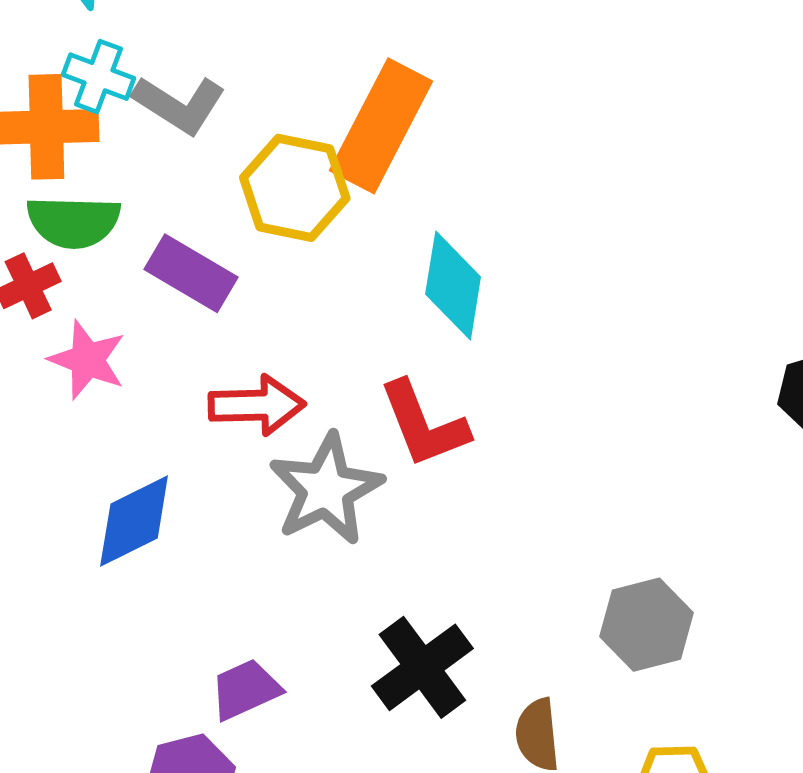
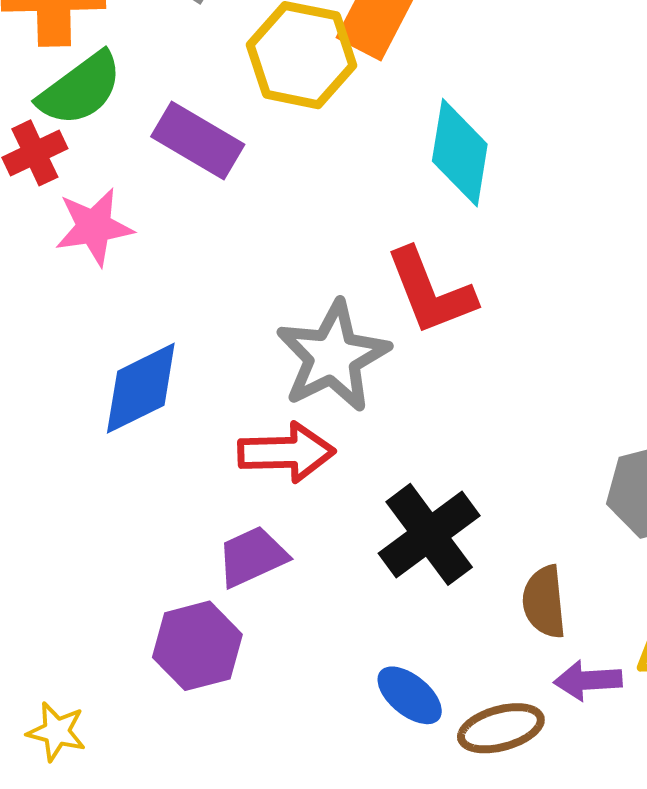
green semicircle: (73, 222) -> (80, 89), turned -38
pink star: (87, 360) -> (94, 227), turned -30
red arrow: (257, 405) -> (286, 452), moved

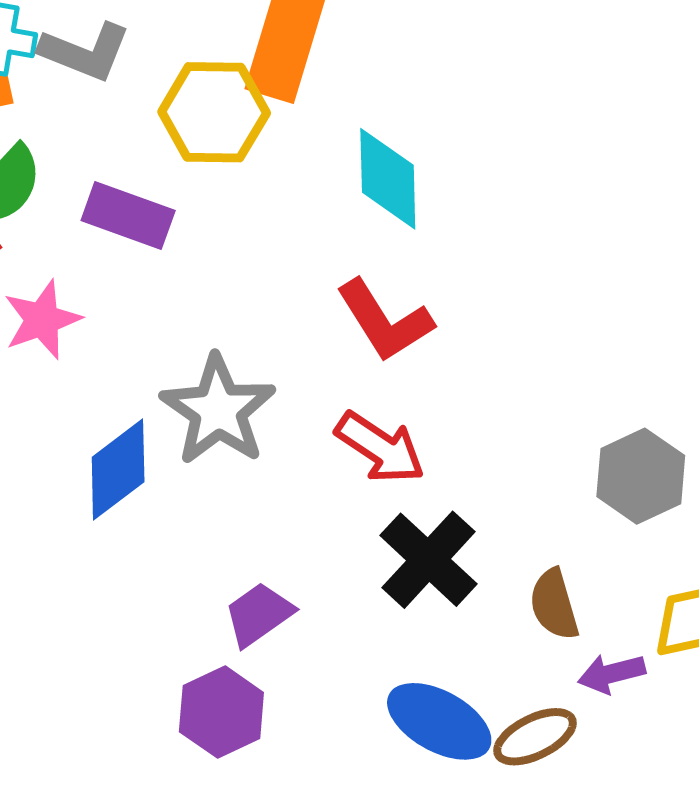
gray star: (333, 356) -> (218, 410), moved
red arrow: (286, 452) -> (380, 448), moved, turned 46
blue ellipse: (410, 695) -> (439, 721), size x1.5

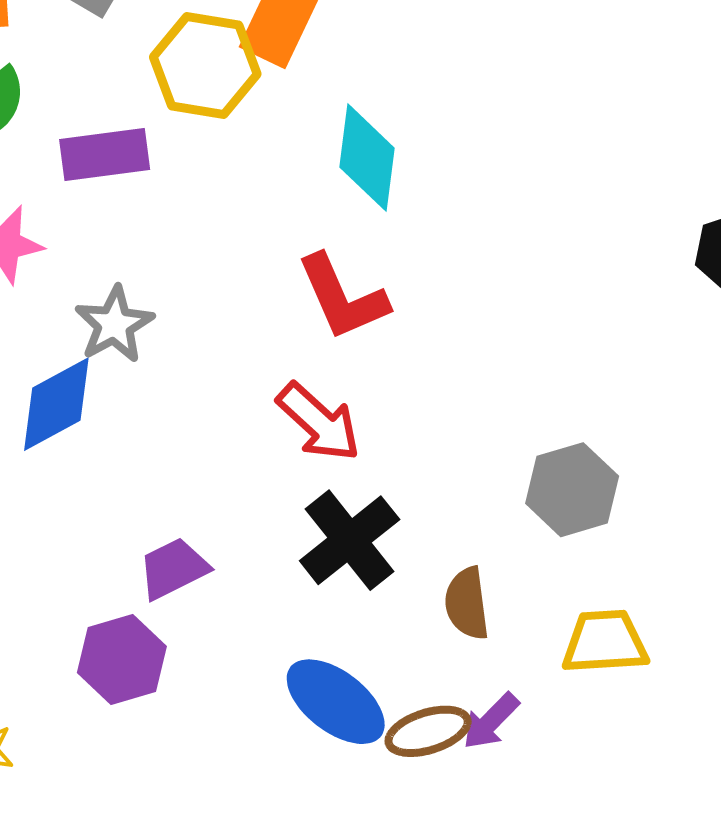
purple rectangle: (128, 215) -> (105, 155), turned -36
gray star: (218, 410) -> (114, 324), moved, size x0.7
purple arrow: (612, 674) -> (491, 721), moved, turned -40

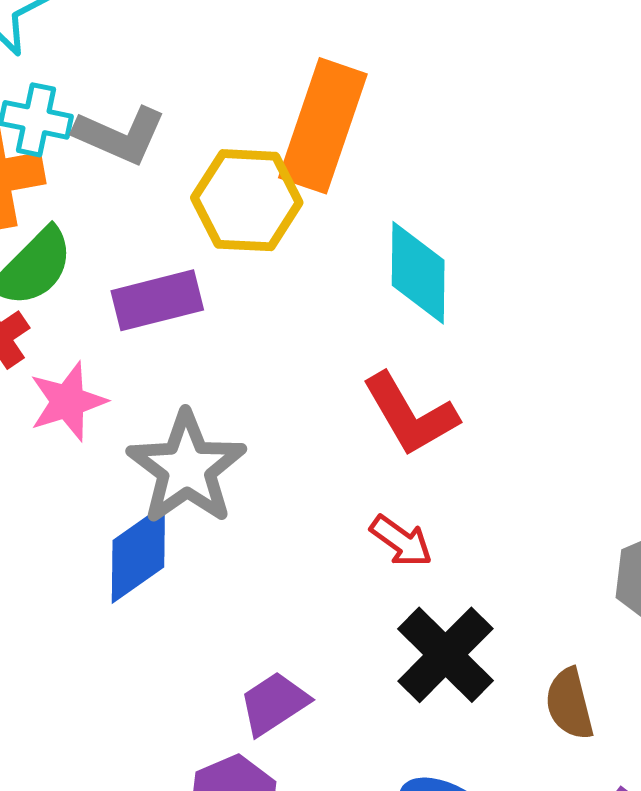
gray star: (114, 324) -> (187, 468), size x1.5
red arrow: (319, 422) -> (401, 541), size x0.7

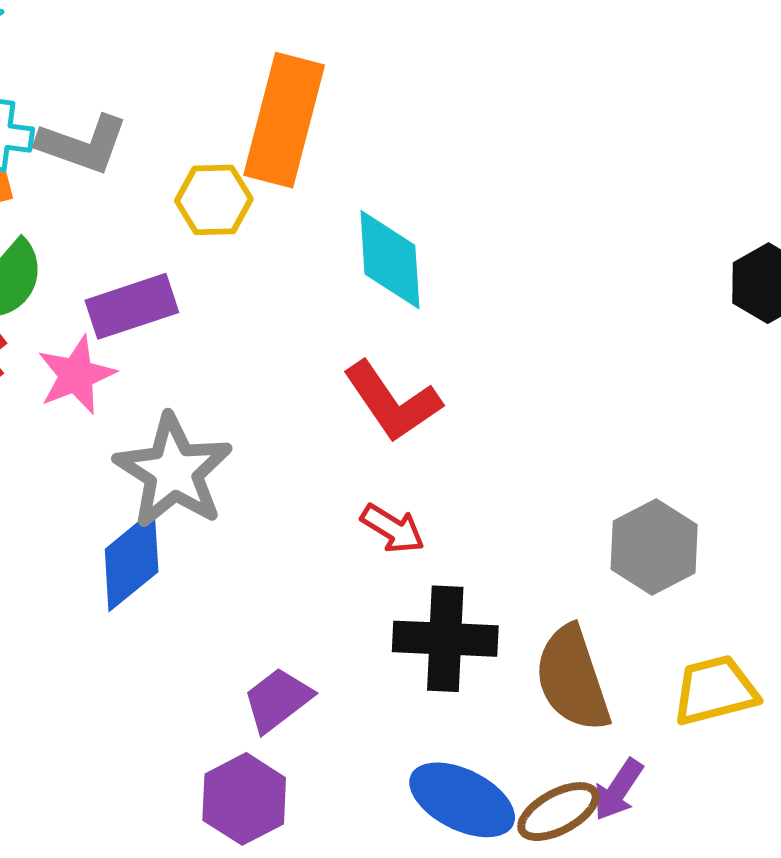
yellow hexagon: (247, 200) -> (214, 200), size x0.7
pink star: (68, 401) -> (76, 375), moved
black cross: (445, 655) -> (445, 639), turned -38
brown semicircle: (569, 704) -> (572, 679), size x1.5

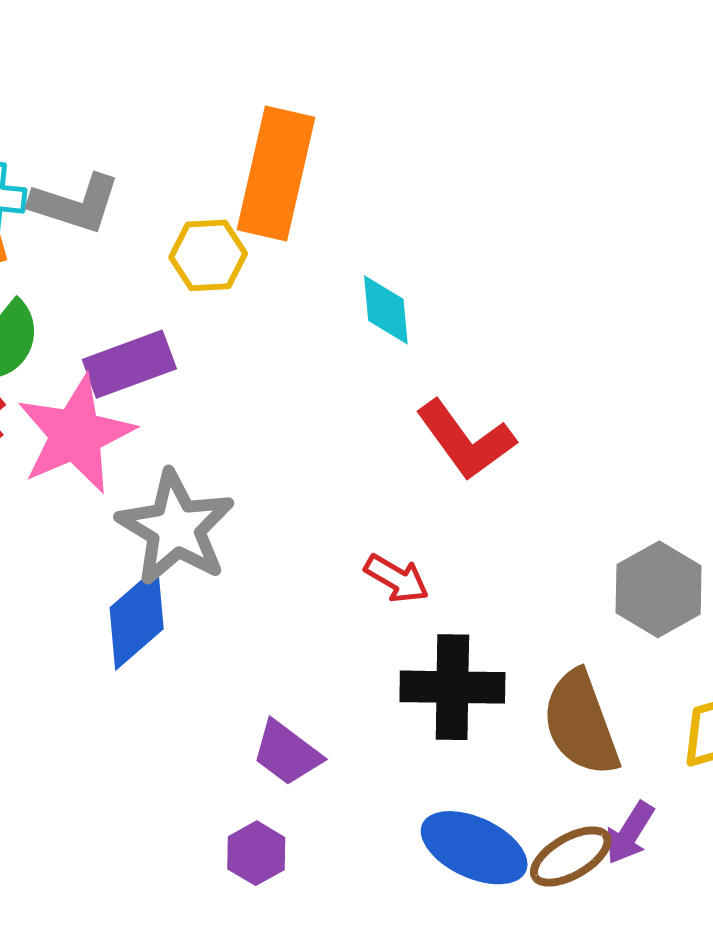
cyan diamond: (390, 260) -> (386, 310), size x0.7
pink star: (76, 375) -> (76, 434), size x1.5
red L-shape: (392, 402) -> (466, 440), moved
purple trapezoid: (278, 700) -> (287, 753), turned -104
purple hexagon: (244, 799) -> (256, 853), size x0.7

